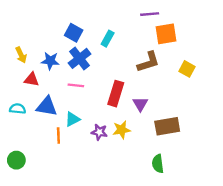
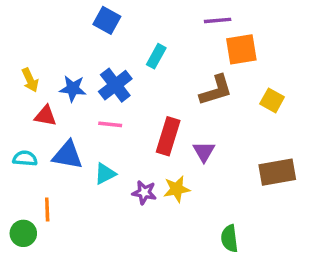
blue square: (74, 33) -> (107, 20), moved
brown rectangle: (167, 126) -> (277, 172), moved
orange line: (58, 136) -> (47, 210), moved

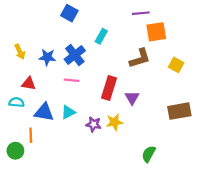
red triangle: (45, 116) -> (29, 84), moved
blue triangle: (68, 155) -> (44, 112), moved
green semicircle: (229, 238) -> (149, 154), turned 35

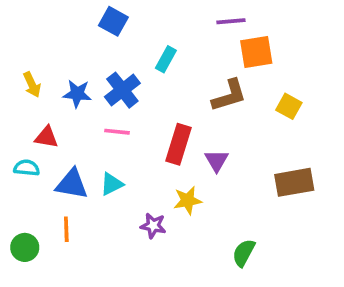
purple star: (94, 124) -> (153, 226), moved
orange line: (31, 135) -> (66, 229), moved

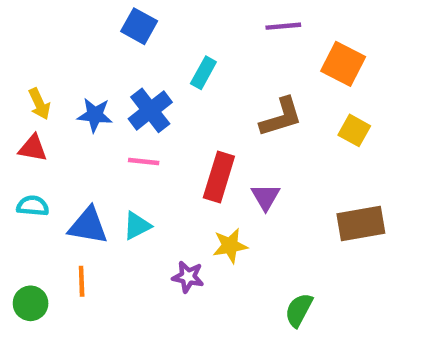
orange square: (256, 52) -> (343, 64), moved, turned 36
red triangle: (46, 137) -> (33, 148), moved

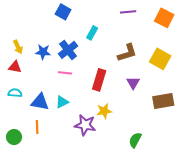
orange square: (343, 64) -> (164, 18), moved
yellow square: (354, 130) -> (160, 59), size x1.5
purple triangle: (266, 197) -> (133, 83), moved
purple star: (188, 277) -> (85, 125), size x1.5

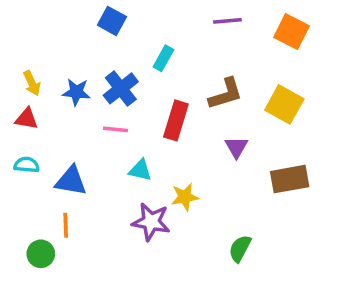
red rectangle: (99, 80) -> (176, 120), moved
cyan triangle: (62, 102) -> (140, 170), moved, turned 40
green circle: (14, 137) -> (41, 254), moved

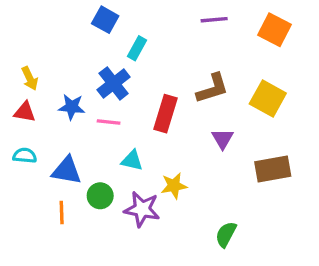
cyan rectangle: (163, 58) -> (137, 48), moved
blue star: (76, 92) -> (72, 107), moved
green circle: (41, 254) -> (100, 196), moved

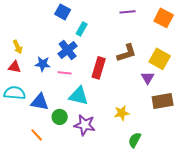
purple triangle: (223, 139) -> (148, 78), moved
cyan semicircle: (25, 156) -> (15, 93), size x1.5
cyan triangle: (132, 161) -> (79, 96), size x1.5
yellow star: (174, 186) -> (122, 113), moved
orange line: (62, 213) -> (37, 135), moved, turned -40

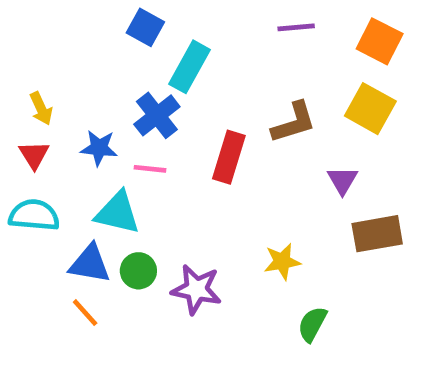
cyan rectangle: (82, 29) -> (189, 67), size x1.5
yellow square: (160, 59) -> (370, 109), moved
red triangle: (15, 67) -> (34, 155), turned 48
cyan triangle: (79, 96) -> (118, 213), moved
blue triangle: (40, 102) -> (90, 264), moved

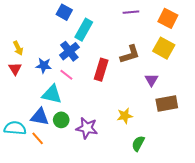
pink line: (150, 169) -> (66, 75), turned 32
cyan semicircle: (34, 215) -> (15, 128), moved

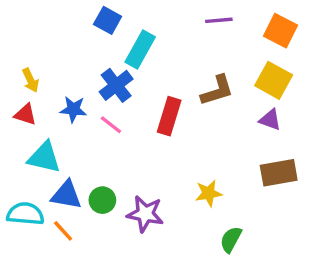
red triangle: (15, 69) -> (25, 114), turned -40
purple triangle: (151, 80) -> (270, 120), moved, turned -40
cyan triangle: (52, 94) -> (44, 157), moved

